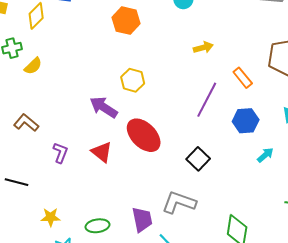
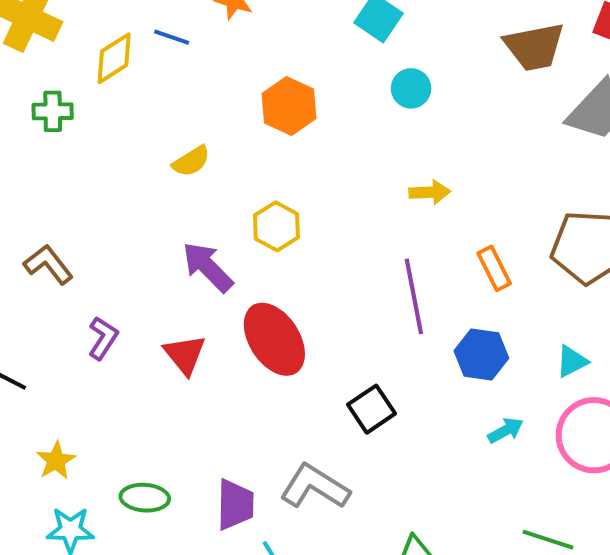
yellow semicircle: (33, 66) -> (191, 161), moved
purple line: (207, 100) -> (414, 296), turned -51
yellow star: (51, 217) -> (56, 461), turned 30

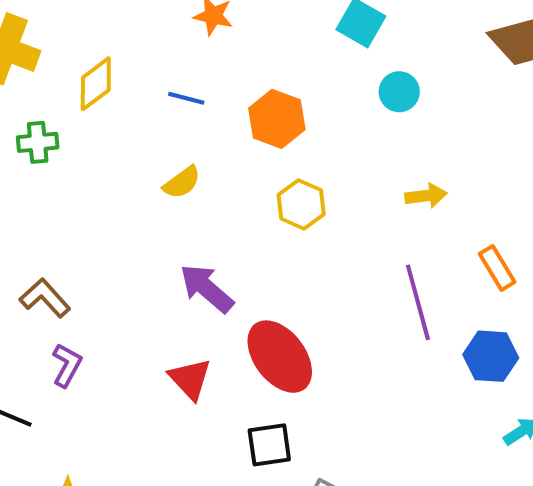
blue line: (172, 37) -> (186, 98), moved
yellow hexagon: (276, 226) -> (301, 204), moved
purple L-shape: (103, 338) -> (67, 365), moved
black square: (371, 409) -> (269, 445), moved, turned 30

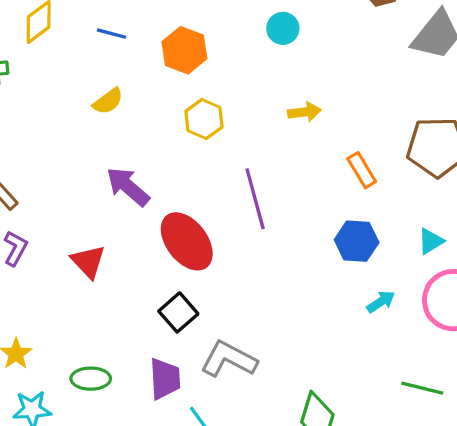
purple line: (418, 302) -> (255, 199), moved
red triangle: (190, 379) -> (88, 262), moved
black square: (269, 445) -> (178, 312), turned -33

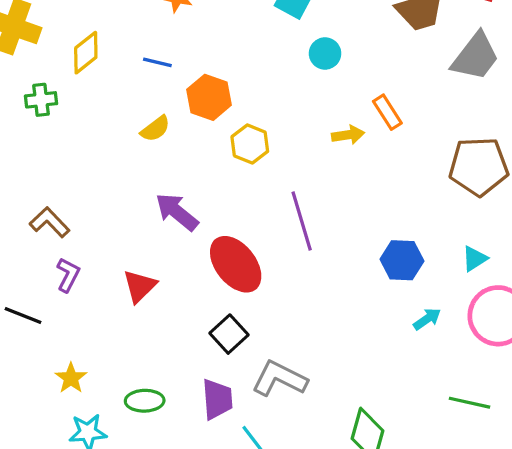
orange hexagon: (184, 50) -> (209, 97), moved
orange rectangle: (362, 170) -> (387, 112), moved
red triangle: (88, 262) -> (140, 286), turned 30

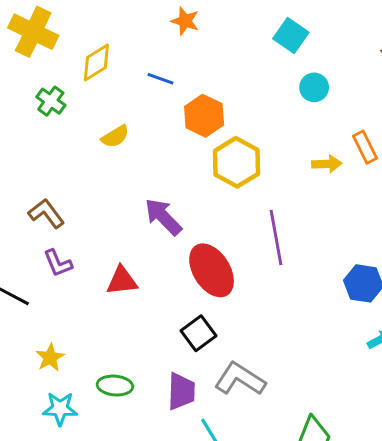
green cross: (41, 100) -> (51, 101), turned 36
yellow semicircle: (155, 129) -> (115, 136), moved
yellow hexagon: (250, 144) -> (237, 162), size x1.4
purple L-shape: (68, 275) -> (58, 263), turned 124
red triangle: (140, 286) -> (122, 281), turned 32

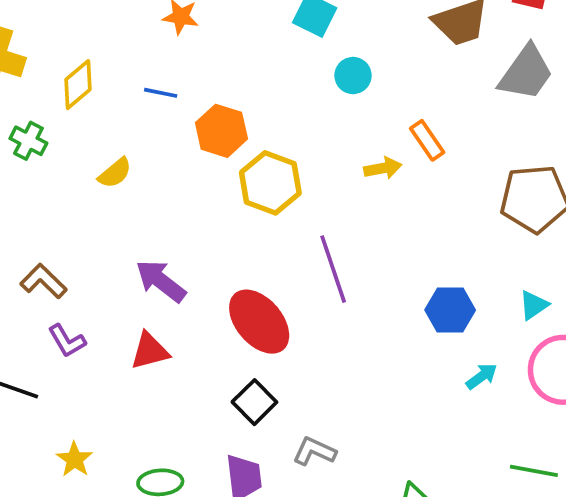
purple arrow: (163, 217) -> (161, 281), moved
gray L-shape: (240, 379) -> (314, 451), size x0.7

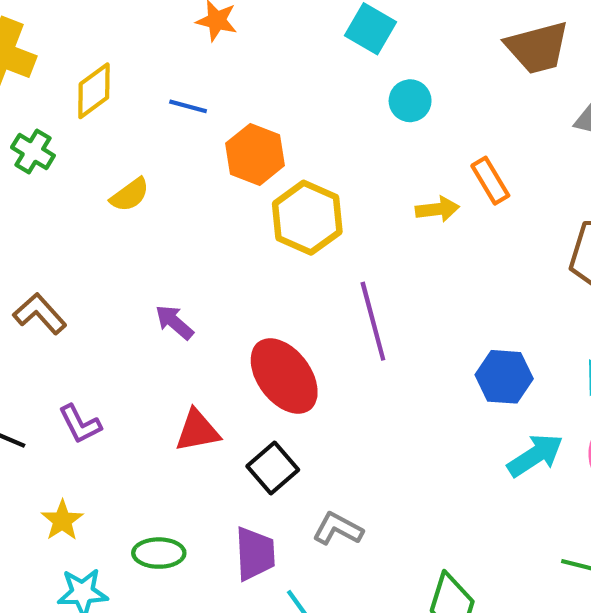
purple arrow: (161, 281) -> (174, 322), size x0.7
purple L-shape: (67, 341) -> (80, 424), moved
red triangle: (150, 351) -> (197, 431), moved
cyan arrow: (482, 376) -> (535, 455), size x1.5

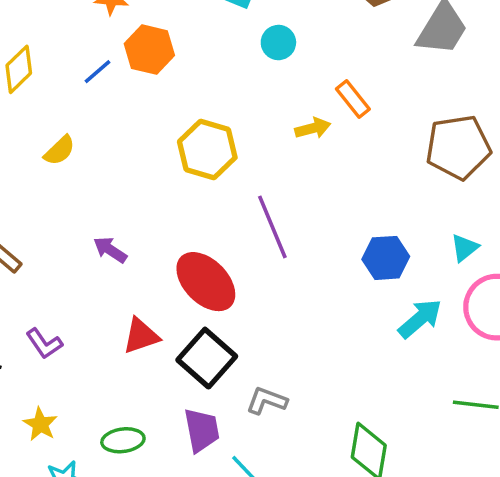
blue line: (188, 106) -> (97, 72), turned -48
orange hexagon: (255, 154) -> (149, 50), moved
black square: (273, 468) -> (207, 358), size x1.4

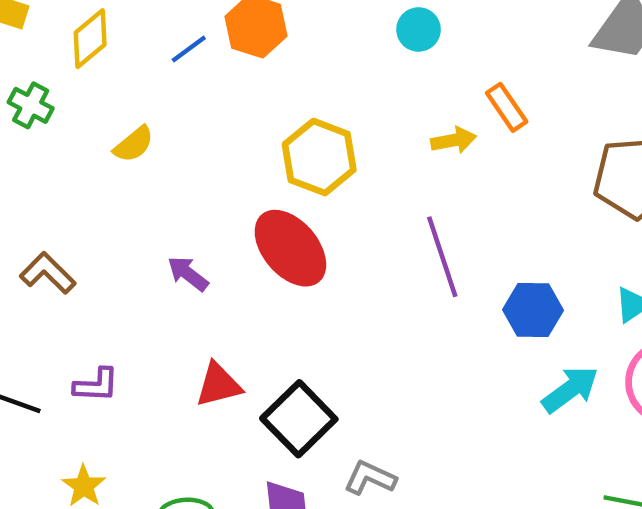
purple line: (272, 227) -> (442, 257), moved
red ellipse: (206, 282) -> (290, 248), moved
purple L-shape: (44, 343) -> (96, 385), turned -57

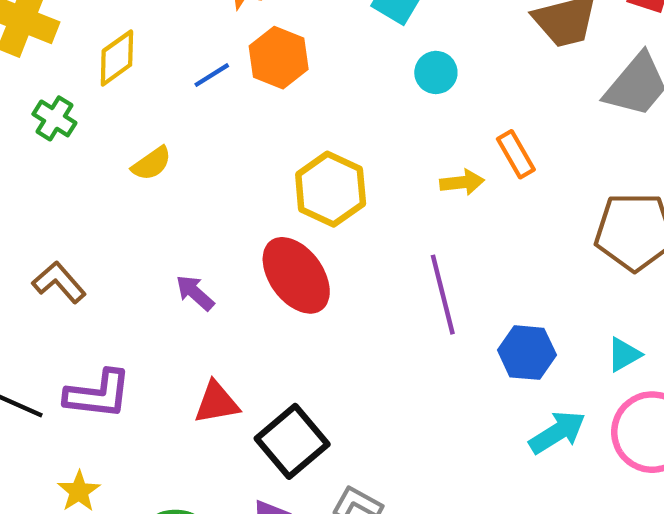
purple L-shape: (96, 385) -> (98, 394), size x1.5

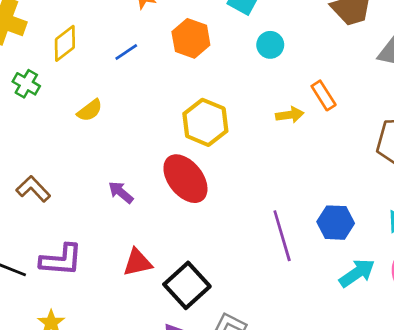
orange hexagon: (279, 58) -> (191, 38), moved
purple line: (443, 295) -> (282, 236), moved

